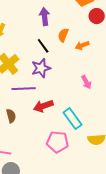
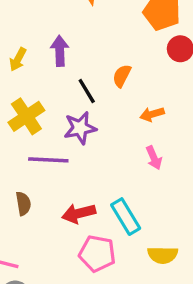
purple arrow: (44, 17) -> (60, 51), moved
orange arrow: (82, 45) -> (152, 114), moved
red arrow: (43, 106) -> (79, 213), moved

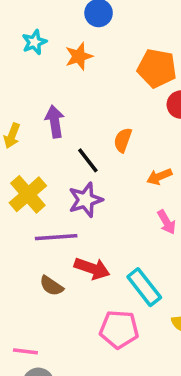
brown semicircle: (23, 204) -> (51, 286), moved, turned 140
red arrow: (79, 213) -> (92, 268), moved, turned -140

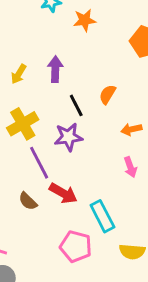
purple line: (56, 237) -> (39, 163), turned 56

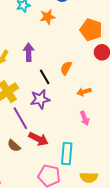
cyan rectangle: (102, 216) -> (67, 154), turned 35

